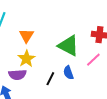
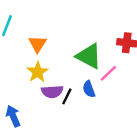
pink line: (93, 60) -> (108, 73), moved
purple semicircle: (17, 75) -> (52, 92), moved

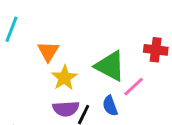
yellow star: (38, 72) -> (64, 78), moved

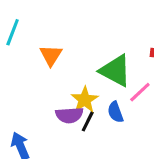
yellow star: (64, 78) -> (85, 100), moved

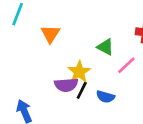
green triangle: (115, 71) -> (105, 47), size x0.6
blue semicircle: (115, 112) -> (105, 97), moved, turned -54

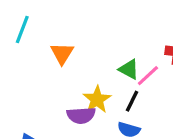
pink line: (126, 65) -> (148, 76), moved
black line: (82, 90) -> (132, 101), moved

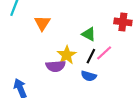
pink line: (148, 76) -> (104, 53), moved

